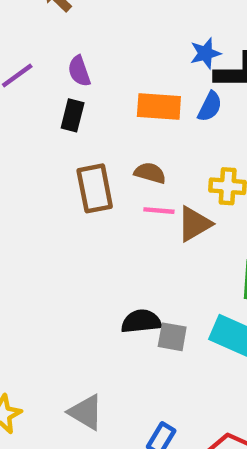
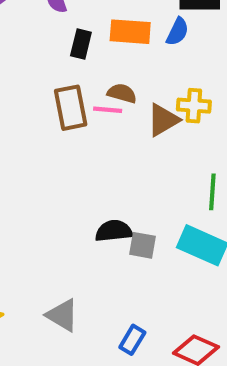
black rectangle: (73, 115) -> (81, 44), moved
pink line: (159, 211) -> (108, 110), moved
brown triangle: (194, 224) -> (163, 120), moved

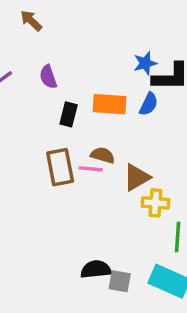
yellow cross: (194, 106) -> (155, 203), moved

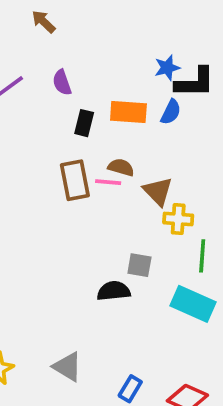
brown triangle: (137, 177) -> (158, 191), turned -44
gray square: (120, 281) -> (139, 265), moved

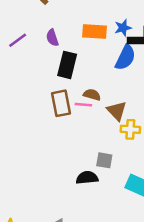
orange rectangle: (128, 112) -> (94, 32), moved
blue semicircle: (171, 112) -> (125, 58), size x1.5
black rectangle: (84, 123) -> (67, 65), size x1.5

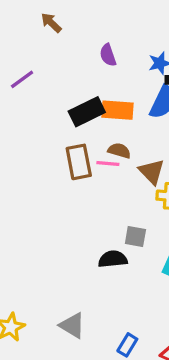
orange rectangle: (94, 32) -> (118, 110), moved
purple semicircle: (52, 38) -> (108, 55), moved
black rectangle: (67, 65) -> (87, 112), turned 50

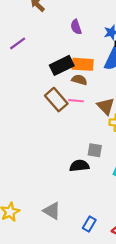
brown semicircle: (119, 151) -> (79, 80), moved
brown rectangle: (79, 162) -> (56, 100), turned -30

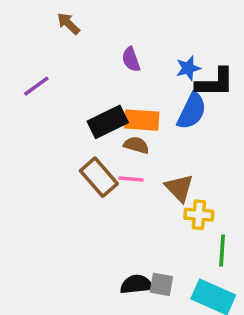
gray square: (95, 150) -> (161, 284), moved

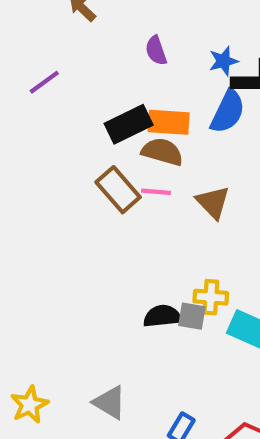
brown semicircle: (136, 145) -> (162, 152), size x1.4
yellow cross: (199, 215) -> (211, 297), moved

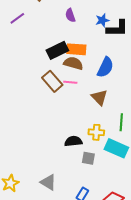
purple line: (44, 82) -> (17, 18), moved
blue semicircle: (228, 112) -> (105, 67), moved
brown triangle: (213, 202) -> (99, 97), moved
gray square: (192, 316) -> (88, 158), moved

